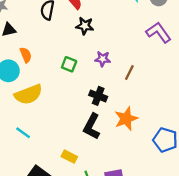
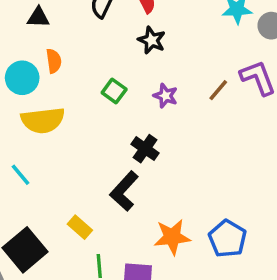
brown line: (129, 73) -> (218, 90), moved
orange star: (126, 119) -> (172, 237), moved

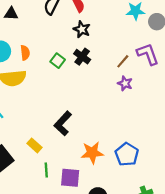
orange semicircle: (54, 61) -> (25, 53), moved
purple star: (166, 96) -> (125, 83), moved
black cross: (145, 149) -> (82, 57), moved

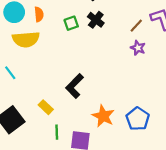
green square: (58, 61) -> (71, 23), turned 32
orange star: (92, 153) -> (103, 116), turned 30

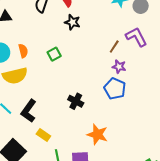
black cross: (96, 20) -> (76, 101), moved
black L-shape: (75, 86) -> (29, 111), moved
blue pentagon: (138, 119) -> (115, 89), moved

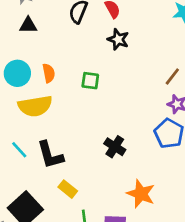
green square: (54, 54) -> (90, 81), turned 32
black L-shape: (29, 111) -> (50, 155), turned -55

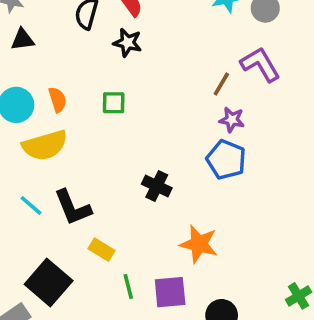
black star: (118, 39) -> (127, 43), moved

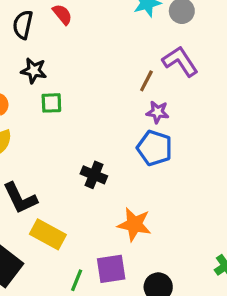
black star: (127, 43) -> (34, 71), moved
yellow rectangle: (101, 250) -> (48, 234), size x1.5
green line: (128, 287) -> (77, 280), moved, turned 40

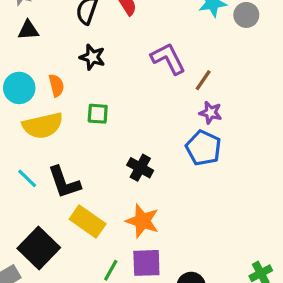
purple L-shape: (180, 61) -> (168, 59), moved
green square: (51, 103) -> (98, 114), moved
orange star: (134, 224) -> (142, 221), moved

